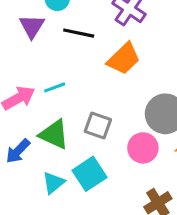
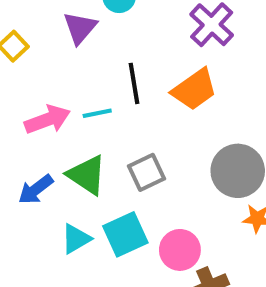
black line: (79, 33) -> (134, 83), moved, turned 60
gray square: (98, 125) -> (146, 172), turned 36
pink circle: (143, 148) -> (180, 250), moved

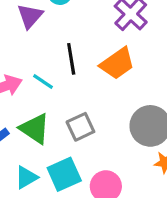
cyan line: (97, 113) -> (43, 81), turned 45

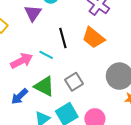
orange trapezoid: (117, 64) -> (93, 38), turned 80

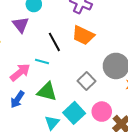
gray square: (74, 82) -> (86, 81), moved
blue arrow: (19, 96) -> (17, 99), moved

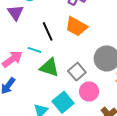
green triangle: (47, 92) -> (49, 67), moved
pink circle: (102, 112) -> (89, 91), moved

